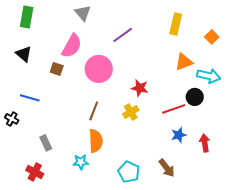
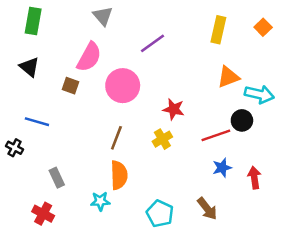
orange square: (212, 37) -> (263, 27), moved

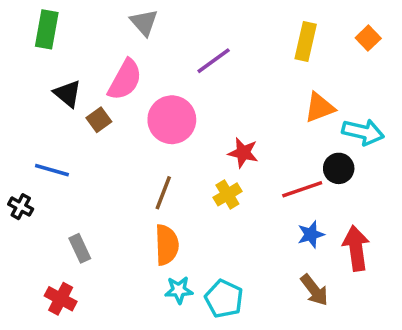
black triangle: (29, 67) -> (68, 94), moved
brown square: (70, 86) -> (99, 120), turned 35
red arrow: (254, 178) -> (356, 248), size x1.4
cyan star: (100, 201) -> (179, 290), moved
brown arrow: (207, 209) -> (314, 290), moved

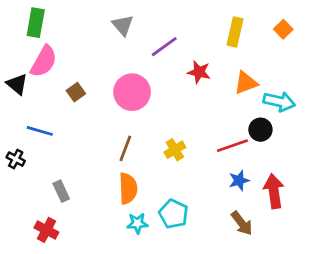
gray triangle: (144, 22) -> (123, 25), moved
pink semicircle: (125, 80) -> (44, 61), moved
black triangle: (68, 94) -> (17, 84), moved
red star: (243, 153) -> (199, 72), moved
cyan pentagon: (224, 299) -> (174, 214), moved

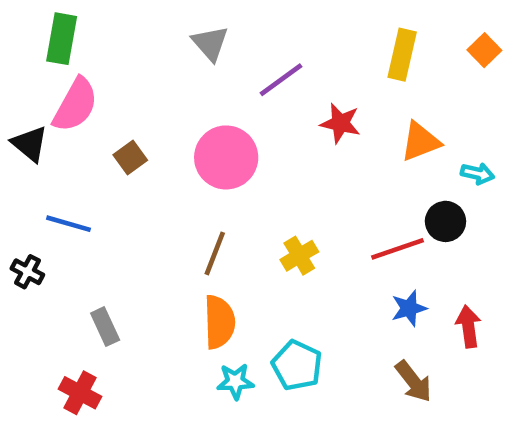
cyan arrow: (279, 102) -> (477, 173), size x0.6
red arrow: (274, 191) -> (468, 327), size x0.7

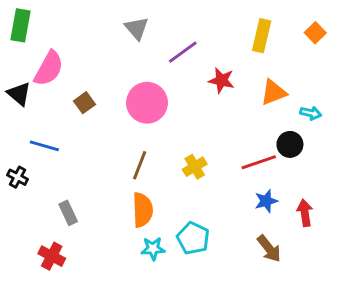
green rectangle: (62, 39) -> (20, 25), moved

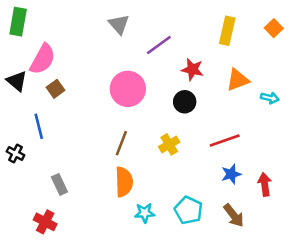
brown square: (84, 103) -> (56, 89), moved
black circle: (290, 144) -> (185, 102), moved
blue line: (44, 146) -> (39, 126), turned 60
cyan pentagon: (193, 238) -> (189, 210), moved
cyan star: (153, 249) -> (145, 213), moved

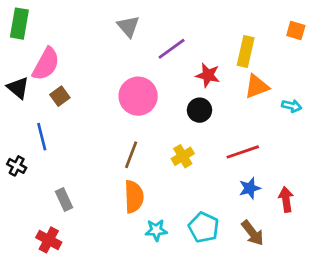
orange square: (274, 28) -> (296, 31), turned -30
yellow rectangle: (227, 31) -> (246, 51), moved

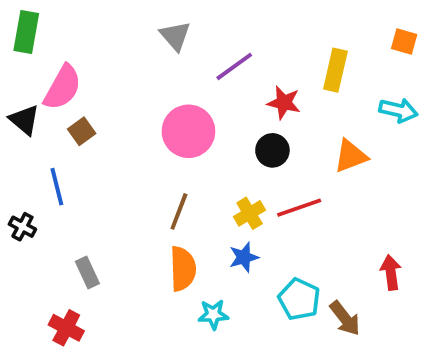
orange triangle: (257, 86) -> (351, 156), moved
cyan arrow: (292, 106) -> (398, 110), moved, size x1.4
red line: (243, 152) -> (299, 208), moved
blue star: (250, 188) -> (244, 257), moved
cyan pentagon: (204, 227) -> (299, 299), moved

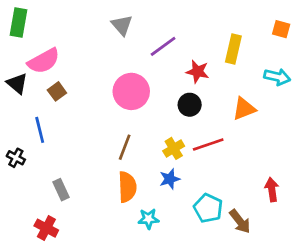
pink semicircle: (63, 87) -> (44, 61), turned 32

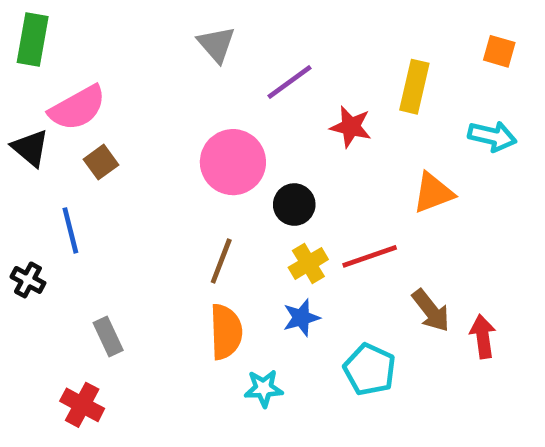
black circle: (190, 105) -> (294, 205), moved
brown arrow: (240, 221) -> (431, 311), moved

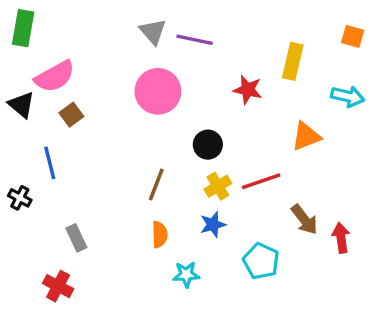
purple line: (290, 82) -> (195, 40), moved, turned 48
pink circle: (233, 162) -> (158, 91), moved
orange semicircle: (226, 332) -> (160, 234), size x0.7

